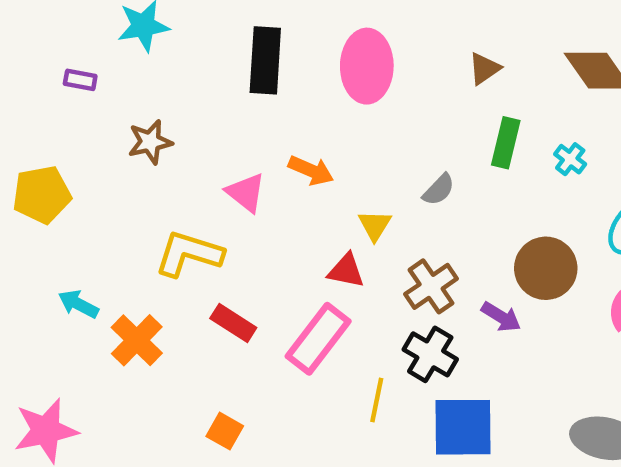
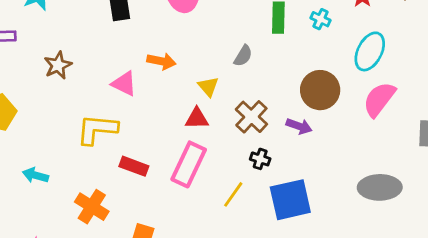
orange cross: (137, 340) -> (92, 207), moved
black cross: (430, 354) -> (260, 159), size x0.6
yellow line: (377, 400) -> (233, 194), turned 36

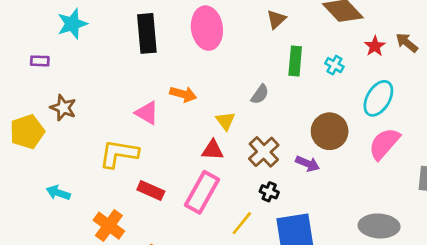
brown star: (58, 65) -> (63, 108), moved, turned -30

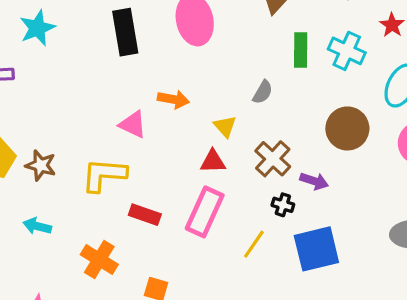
cyan cross: (334, 65) -> (347, 51), size x1.6
brown star: (63, 108) -> (41, 165), moved
purple arrow: (308, 164) -> (314, 181), moved

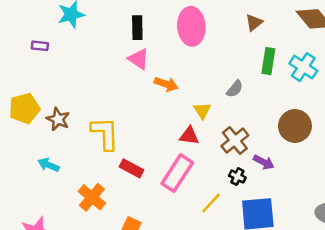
black rectangle: (125, 32) -> (137, 28), size x0.7
pink triangle: (133, 124) -> (139, 59), moved
yellow L-shape: (104, 175) -> (105, 134), turned 75

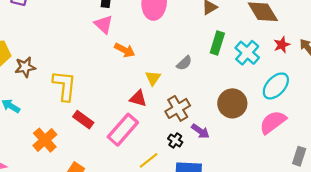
brown star: (58, 119) -> (25, 67), turned 30

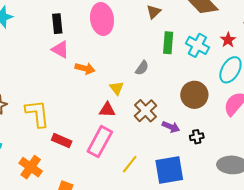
red star: (282, 45) -> (228, 40), moved
black cross: (175, 140) -> (197, 137), moved, turned -32

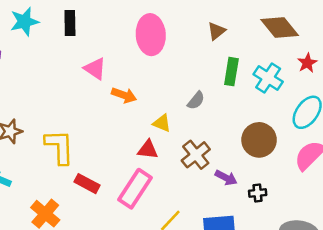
black rectangle: (57, 24) -> (70, 23), moved
red star: (228, 40) -> (307, 63), moved
yellow triangle: (117, 88) -> (162, 123), turned -35

